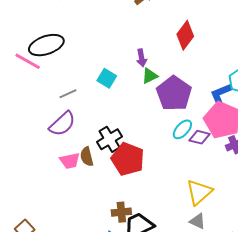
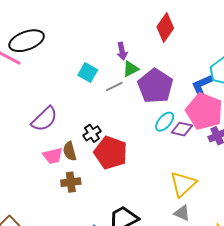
gray line: (68, 94) -> (114, 86), moved
black cross: (110, 139) -> (92, 133), size x0.7
brown cross: (121, 212) -> (71, 182), moved

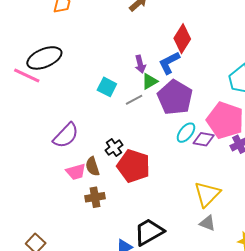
blue L-shape: (202, 85) -> (169, 63), moved

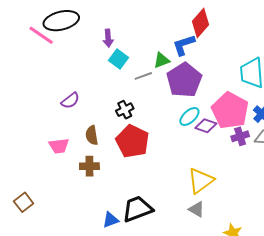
purple arrow: (140, 64) -> (108, 38), moved
purple semicircle: (66, 135) -> (70, 101), size x0.7
black cross: (114, 148) -> (125, 110), moved
pink trapezoid: (76, 172) -> (59, 146), moved

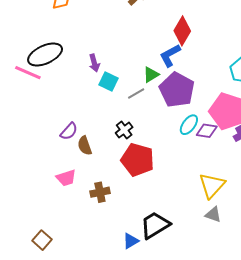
brown semicircle: (92, 135) -> (85, 146), moved

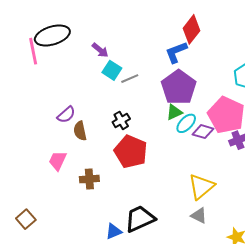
purple arrow: (94, 63) -> (100, 50), turned -42
pink line: (28, 73) -> (33, 51), turned 48
green triangle: (151, 75) -> (174, 112), moved
gray line: (136, 93) -> (130, 79), moved
pink trapezoid: (66, 178) -> (58, 161), turned 125

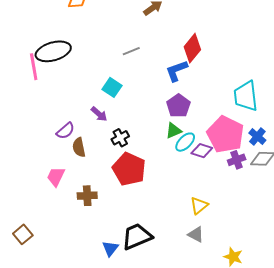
purple arrow: (100, 50) -> (99, 114), moved
gray line: (130, 79) -> (131, 51), moved
purple pentagon: (179, 87) -> (178, 106), size x0.7
yellow triangle: (201, 187) -> (199, 206), size x0.7
blue triangle: (114, 231) -> (110, 248), turned -30

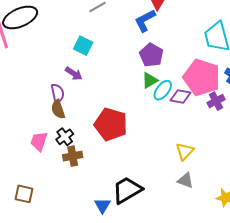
purple semicircle: (65, 131) -> (58, 93), moved, turned -54
black cross: (120, 138) -> (65, 137), moved
brown square: (23, 234) -> (24, 194), moved, turned -30

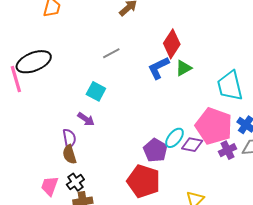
purple pentagon: (151, 55) -> (155, 150), moved
green triangle: (150, 80) -> (184, 68), moved
red pentagon: (111, 124) -> (144, 181), moved

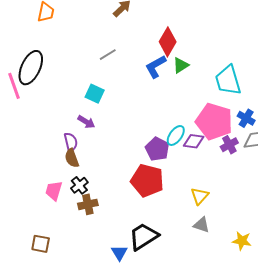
black ellipse: (34, 62) -> (31, 68), turned -40

